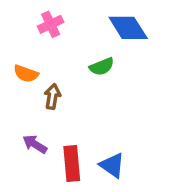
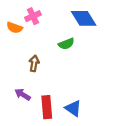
orange semicircle: (26, 74) -> (14, 28), moved

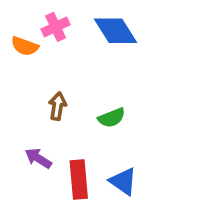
blue diamond: (84, 18) -> (115, 31), moved
green semicircle: (66, 44) -> (112, 118), moved

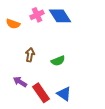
pink cross: (56, 27) -> (37, 15), moved
red rectangle: (79, 180) -> (41, 93), turned -30

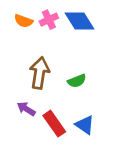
orange semicircle: (13, 24) -> (24, 21), moved
brown arrow: (30, 55) -> (40, 73), size x1.6

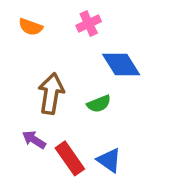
pink cross: (49, 20) -> (89, 24), moved
blue diamond: (79, 21) -> (121, 64), moved

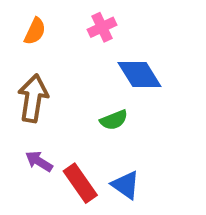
orange semicircle: (31, 27) -> (35, 31), turned -85
brown arrow: (51, 94) -> (33, 98), moved

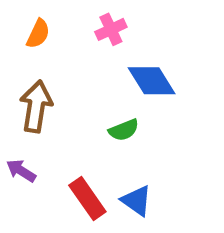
purple arrow: (39, 161) -> (21, 171), moved

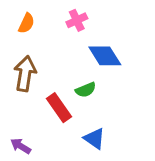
purple arrow: (21, 171) -> (21, 146), moved
red rectangle: (87, 198) -> (59, 108), moved

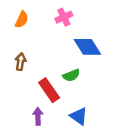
brown arrow: (25, 74) -> (21, 62), size x0.6
purple arrow: (21, 146) -> (38, 116), moved, turned 56

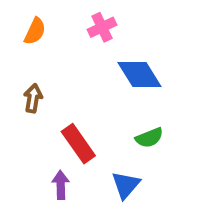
green semicircle: (71, 75) -> (149, 138), moved
blue triangle: (79, 116) -> (126, 185), turned 36

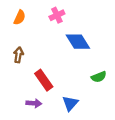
green semicircle: (149, 138) -> (99, 77), moved
purple arrow: (61, 185) -> (34, 103), turned 96

